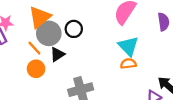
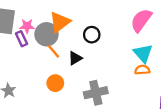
gray circle: (49, 33) -> (46, 34), moved
orange circle: (36, 69) -> (55, 83), moved

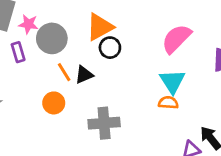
orange triangle: (60, 22) -> (100, 27), moved
purple rectangle: (22, 39) -> (18, 52), moved
orange line: (54, 51) -> (64, 72), moved

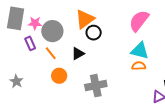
orange line: (64, 72) -> (51, 53), moved
cyan triangle: (172, 81) -> (140, 51), turned -36

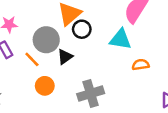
gray circle: (52, 31) -> (46, 40), moved
cyan triangle: (140, 51) -> (121, 39), moved

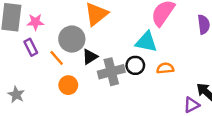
black circle: (82, 29) -> (135, 65), moved
gray cross: (91, 94) -> (111, 72), moved

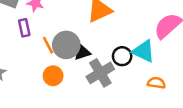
gray circle: (72, 39) -> (66, 45), moved
black circle: (135, 65) -> (122, 56), moved
gray cross: (111, 72) -> (100, 73), turned -30

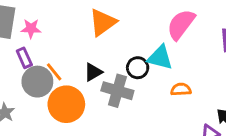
gray circle: (66, 45) -> (37, 82), moved
gray cross: (100, 73) -> (117, 91), turned -32
orange circle: (53, 76) -> (66, 104), size x1.6

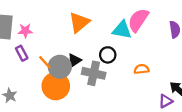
cyan triangle: (160, 58) -> (122, 30), moved
gray circle: (37, 82) -> (60, 67), moved

